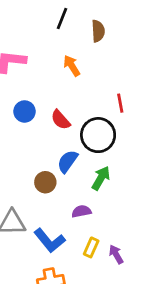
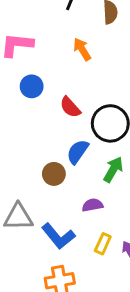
blue circle: (25, 111) -> (32, 86), moved

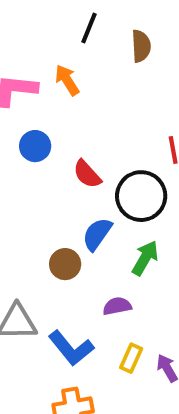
orange arrow: (82, 49) -> (67, 80), moved

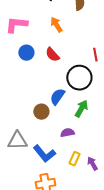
orange arrow: (67, 80) -> (56, 25), moved
red semicircle: (87, 174) -> (52, 55), moved

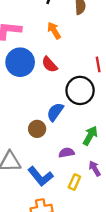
blue circle: (26, 53) -> (20, 62), size x1.6
green arrow: (81, 109) -> (90, 136), moved
purple arrow: (92, 164) -> (95, 168), moved

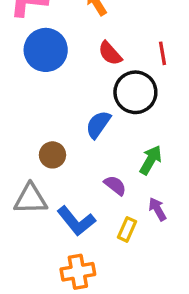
red semicircle: (50, 64) -> (110, 53), moved
brown circle: (37, 129) -> (52, 155), moved
purple semicircle: (66, 153) -> (115, 185), turned 49

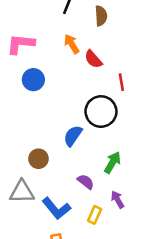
blue circle: (46, 50) -> (33, 80), size x0.7
red semicircle: (110, 53) -> (93, 59), moved

